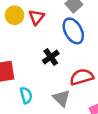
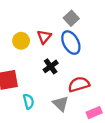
yellow circle: (15, 15) -> (21, 41), moved
red triangle: (36, 17) -> (44, 37), moved

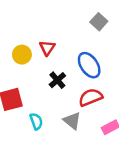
gray square: (71, 18) -> (99, 22), moved
blue ellipse: (71, 43) -> (89, 65), moved

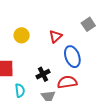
red triangle: (47, 48) -> (56, 36), moved
black cross: (57, 80) -> (43, 74), moved

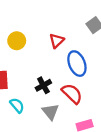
red semicircle: (67, 82) -> (72, 94), turned 54
cyan semicircle: (20, 91) -> (17, 105), turned -32

